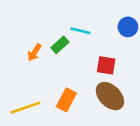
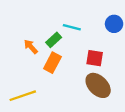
orange arrow: (34, 53) -> (31, 47), turned 105
orange rectangle: (66, 100) -> (52, 63), moved

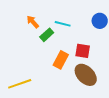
orange arrow: (31, 47) -> (33, 22), moved
orange rectangle: (52, 63) -> (61, 60), moved

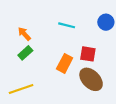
orange arrow: (33, 22) -> (24, 34), moved
green rectangle: (47, 35) -> (25, 53), moved

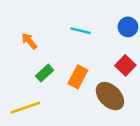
green rectangle: (25, 53) -> (45, 73), moved
red square: (88, 54) -> (125, 65), moved, turned 35

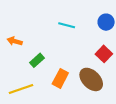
orange arrow: (29, 41) -> (15, 41), moved, turned -32
orange rectangle: (78, 77) -> (60, 78), moved

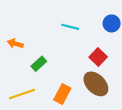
red square: (104, 54) -> (98, 57), moved
orange rectangle: (60, 78) -> (62, 94), moved

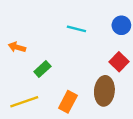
red square: (98, 57) -> (119, 62), moved
brown ellipse: (96, 84) -> (104, 91), turned 50

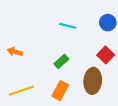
orange arrow: (17, 47) -> (15, 52), moved
green rectangle: (42, 69) -> (61, 61), moved

